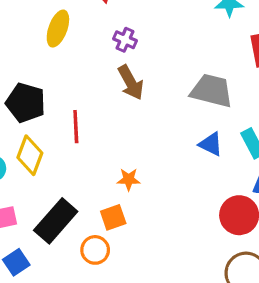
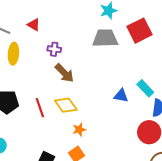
gray trapezoid: (212, 91) -> (105, 38), moved
yellow diamond: (30, 155) -> (66, 105), moved, turned -40

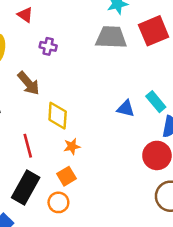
brown arrow: (64, 73) -> (28, 83), moved
yellow diamond: (66, 105) -> (58, 116), turned 35
red line: (40, 108) -> (28, 146), moved

